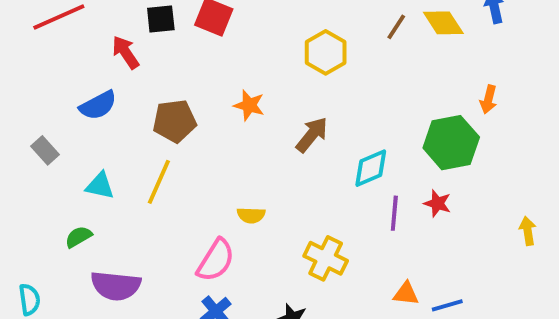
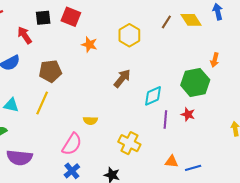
orange star: (249, 105) -> (89, 45), moved

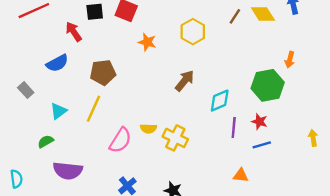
cyan triangle: (11, 105) -> (58, 111), turned -49
yellow cross: (129, 143) -> (175, 138), moved
pink semicircle: (72, 144) -> (120, 140), moved
blue line: (193, 168) -> (262, 145), moved

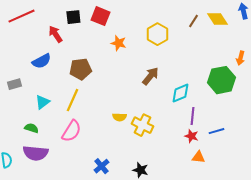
gray rectangle: (26, 90) -> (14, 84), turned -64
red star: (259, 122) -> (191, 136), moved
pink semicircle: (120, 140) -> (71, 131), moved
green semicircle: (46, 141) -> (31, 128), turned 48
purple semicircle: (68, 171) -> (35, 153), moved

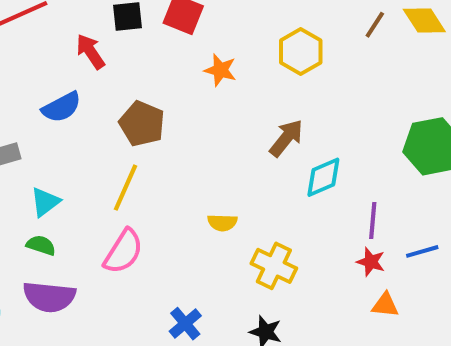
brown pentagon: (80, 69) -> (142, 124), turned 30
cyan diamond: (180, 93) -> (323, 177), moved
cyan triangle: (42, 102) -> (45, 202), moved
yellow cross: (142, 125) -> (274, 266), moved

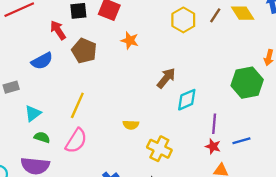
yellow hexagon: (301, 52) -> (183, 20), moved
brown pentagon: (142, 124) -> (84, 51), moved
green semicircle: (41, 245) -> (42, 137), moved

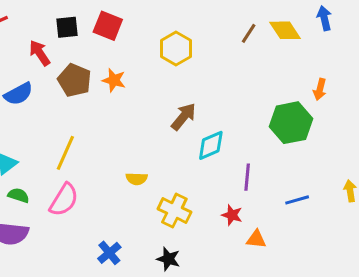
yellow hexagon: (183, 20) -> (176, 48), moved
orange star: (130, 40) -> (114, 80), moved
blue line: (241, 141) -> (297, 200), moved
red star: (213, 146) -> (232, 215), moved

